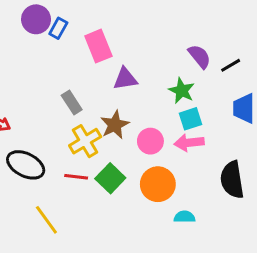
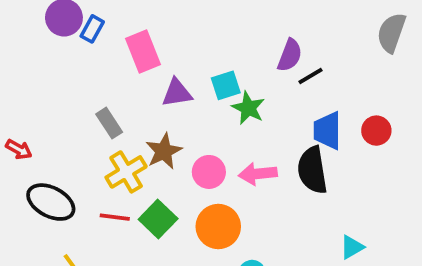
purple semicircle: (199, 56) -> (290, 55), moved, turned 60
cyan square: (191, 119) -> (226, 85), moved
black semicircle: (232, 180) -> (312, 170), moved

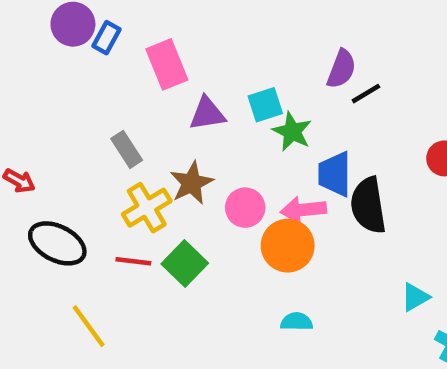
blue trapezoid: (327, 131) -> (335, 174), moved
orange circle: (218, 227) -> (288, 246), moved

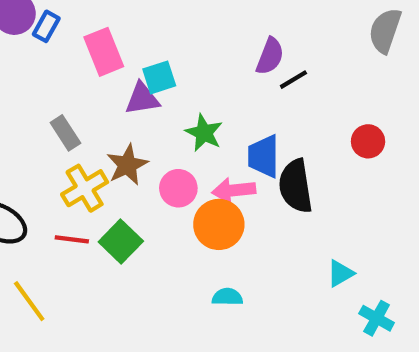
cyan square: (265, 105) -> (159, 77), moved
green star: (292, 132) -> (204, 133), moved

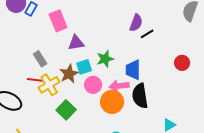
cyan square: (159, 77) -> (84, 67), moved
green star: (204, 133) -> (105, 59), turned 30
black semicircle: (296, 186) -> (140, 96), moved
red line: (72, 239) -> (35, 80), moved

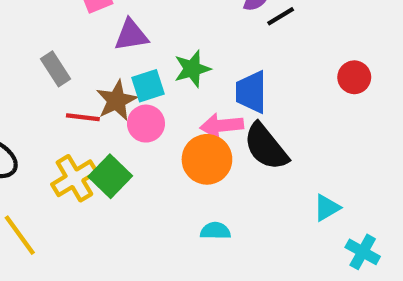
red line: (35, 80) -> (83, 117), moved
yellow cross: (49, 85) -> (74, 178), moved
pink circle: (93, 85) -> (146, 124), moved
black semicircle: (140, 96) -> (266, 147), turned -30

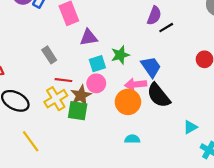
blue trapezoid: (251, 92) -> (151, 67), turned 145
brown star: (117, 100) -> (81, 95), moved
green square: (110, 176) -> (78, 111), turned -35
yellow cross: (74, 178) -> (56, 99), moved

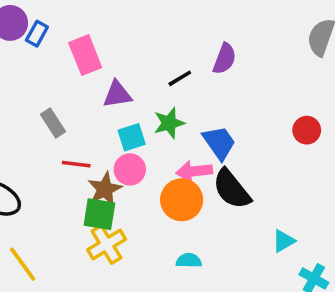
black line: (166, 28) -> (180, 78), moved
yellow cross: (56, 99) -> (107, 244), moved

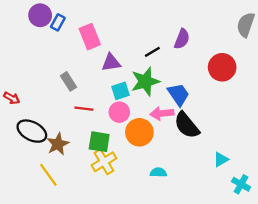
green star: (169, 123) -> (145, 81), size x1.4
red circle: (307, 130) -> (222, 67), moved, size x1.5
brown star: (105, 189) -> (58, 144), moved
orange circle: (182, 200) -> (139, 132), moved

